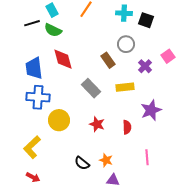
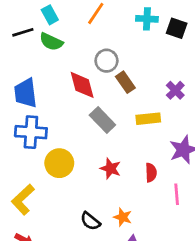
gray circle: (126, 44) -> (106, 61), moved
red diamond: (63, 59) -> (82, 85), moved
pink line: (147, 157) -> (177, 194), moved

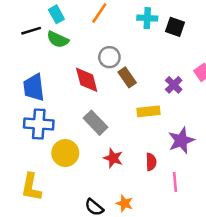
gray rectangle: (102, 120) -> (96, 123), moved
yellow L-shape: (23, 200) -> (31, 187), turned -36

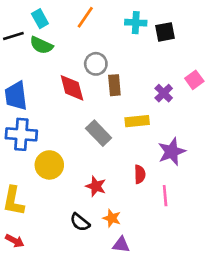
black square: (175, 27) -> (165, 32), turned -30
brown rectangle: (127, 77) -> (114, 85), turned 30
gray rectangle: (96, 123) -> (99, 133), moved
red star: (113, 158) -> (96, 186), moved

